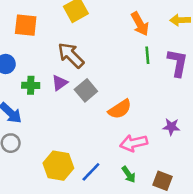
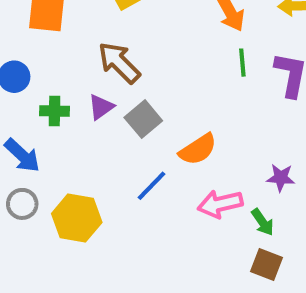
yellow hexagon: (58, 166) -> (77, 218), moved
blue line: (91, 172) -> (151, 186), moved
green arrow: (129, 174) -> (263, 222), moved

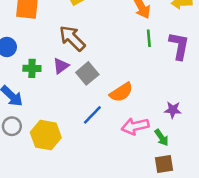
brown square: (267, 264) -> (164, 164), turned -30

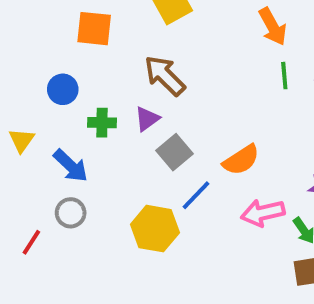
gray square: (87, 73) -> (175, 152), moved
yellow hexagon: (46, 135) -> (155, 229), moved

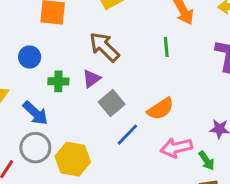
green line: (284, 76) -> (166, 47), moved
gray circle: (71, 213) -> (35, 148), size x1.4
yellow hexagon: (155, 229) -> (73, 159), moved

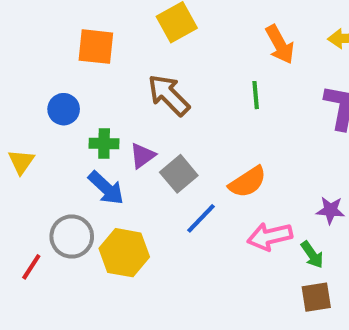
purple triangle: (91, 79) -> (142, 156), moved
blue arrow: (35, 113) -> (106, 188), moved

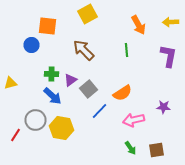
blue circle: (64, 109) -> (32, 45), moved
yellow triangle: (21, 162) -> (10, 83), turned 40
green arrow: (312, 255) -> (130, 148), moved

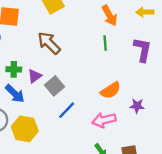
green line: (126, 50) -> (105, 43), moved
orange semicircle: (122, 93) -> (111, 90), moved

